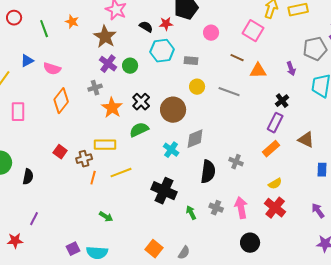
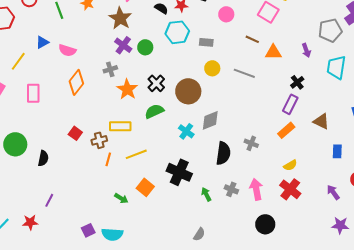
orange square: (154, 249) -> (145, 187), moved

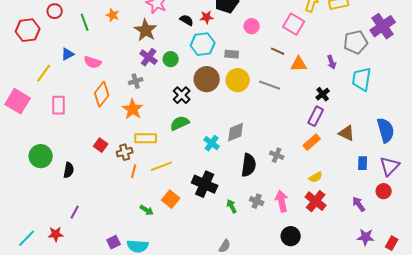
yellow circle: (212, 68) -> (238, 80), size x1.5
orange star: (127, 89) -> (133, 109), moved
brown circle: (188, 91) -> (207, 79), moved

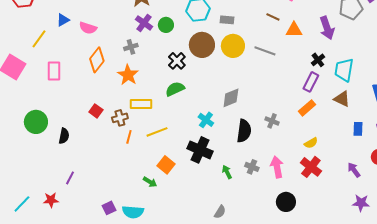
purple arrow: (332, 62) -> (327, 28), size x1.6
cyan trapezoid: (362, 79) -> (344, 70), moved
cyan cross: (212, 143) -> (206, 120), moved
green arrow: (147, 210) -> (150, 182), moved

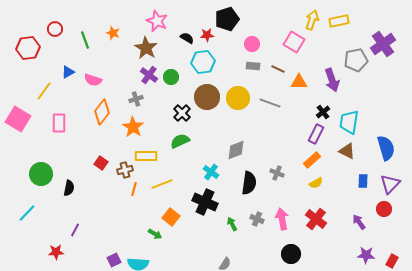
gray rectangle: (227, 20) -> (253, 66), moved
yellow semicircle: (311, 143) -> (316, 183), moved
cyan line: (22, 204) -> (27, 213), moved

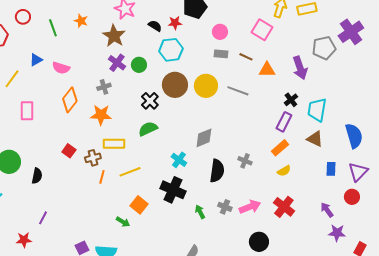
orange star: (133, 127) -> (101, 115), turned -30
pink arrow: (282, 219) -> (250, 207), turned 80
purple star: (366, 255) -> (337, 233), moved

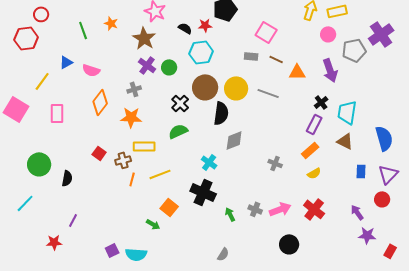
red circle: (23, 17) -> (41, 14), moved
pink square: (262, 30) -> (266, 32), moved
pink circle: (220, 32) -> (328, 34), moved
black semicircle: (217, 171) -> (221, 113), moved

